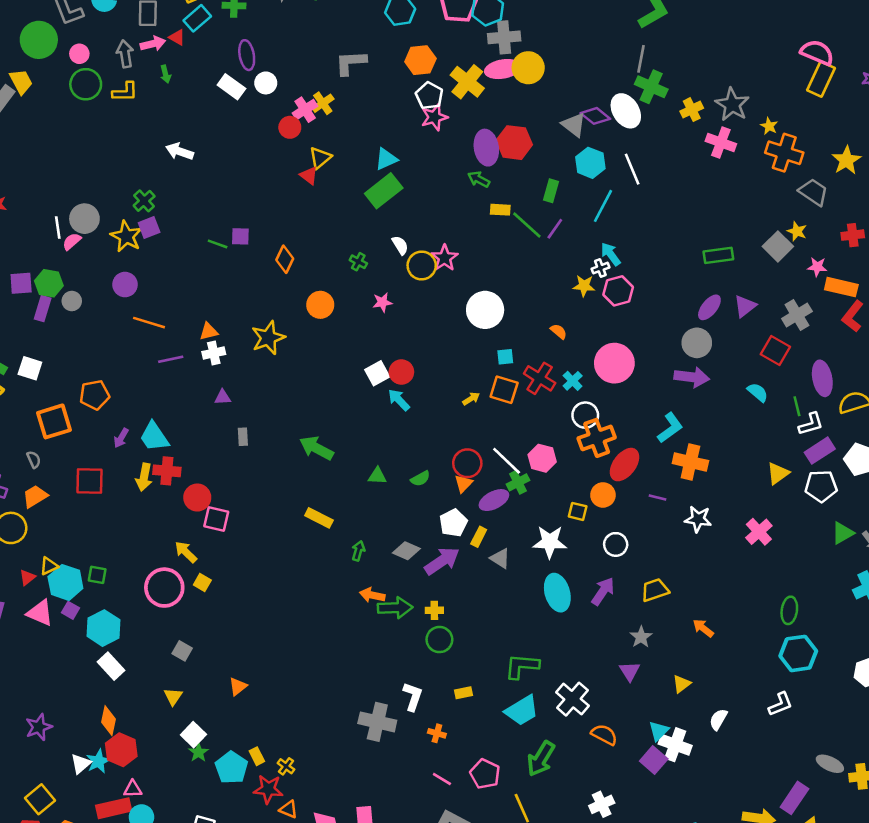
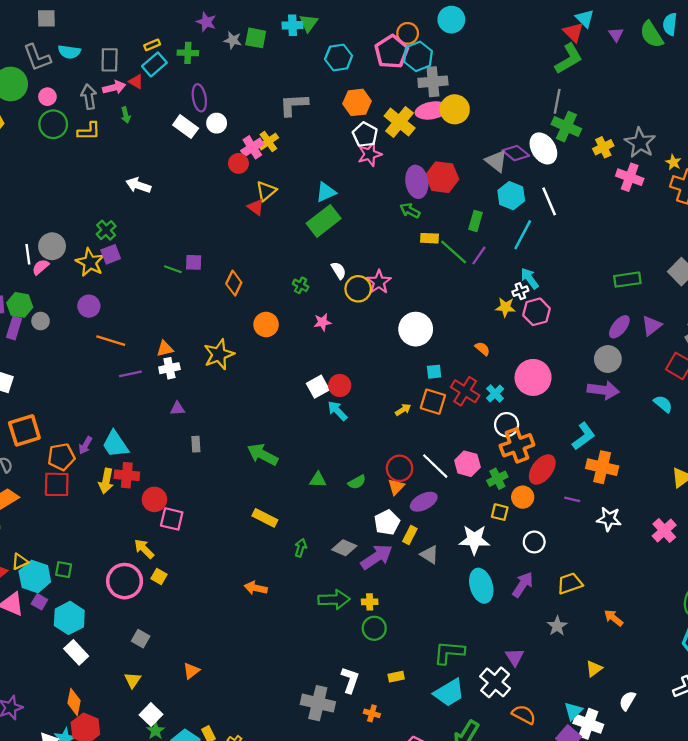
orange pentagon: (95, 395) -> (61, 457), moved
green cross: (518, 482) -> (497, 479), moved
orange arrow: (372, 595) -> (256, 588), moved
purple triangle: (630, 671) -> (515, 657), moved

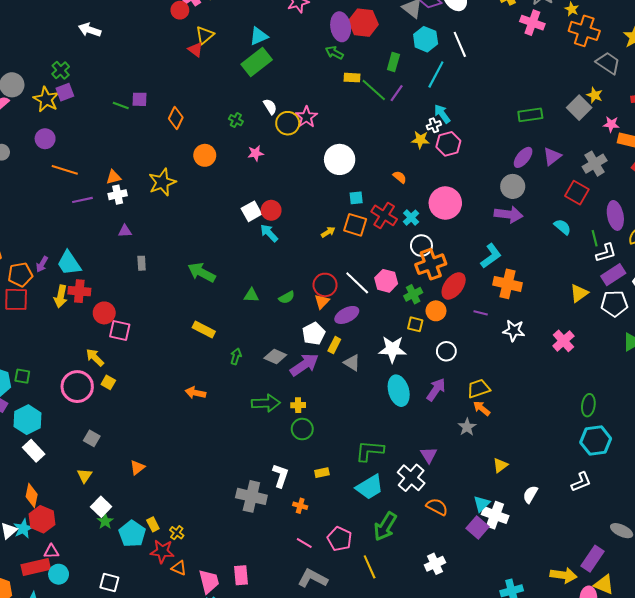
orange arrow: (614, 618) -> (482, 408), moved

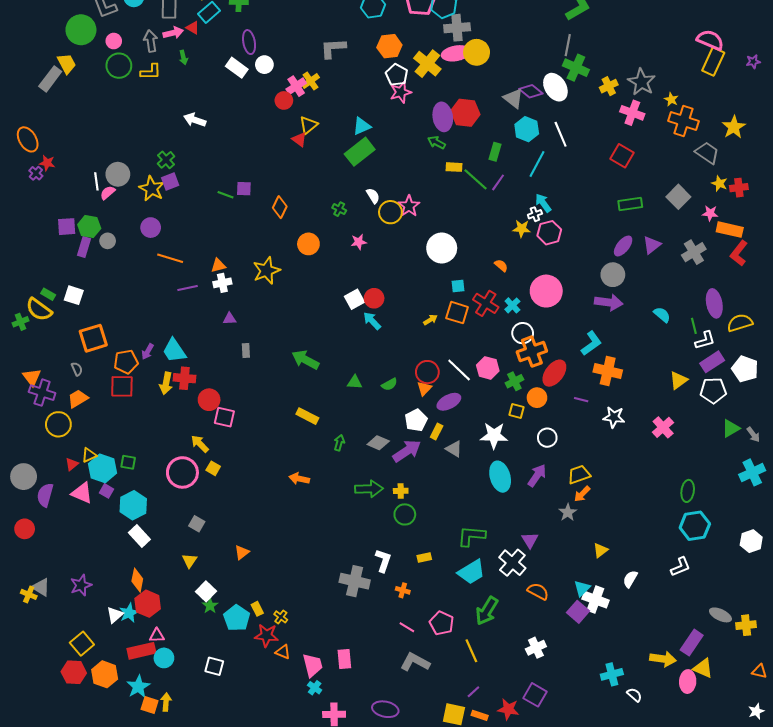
yellow star: (595, 95) -> (719, 183), moved
red square: (577, 193) -> (622, 156), moved
orange arrow: (482, 408) -> (582, 494), turned -84

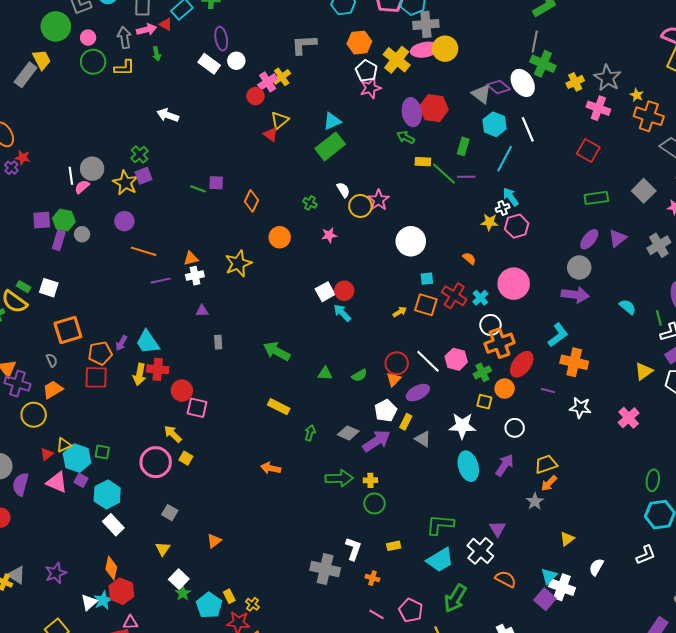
purple line: (498, 182) -> (466, 177), turned 54

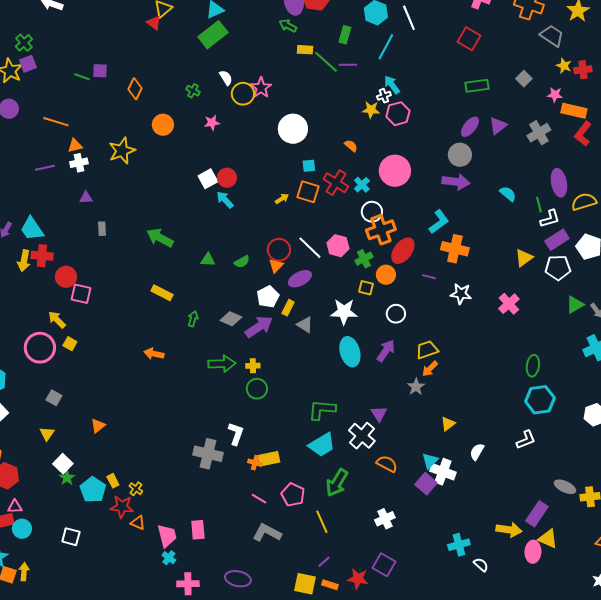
gray square: (644, 191) -> (524, 79), size x0.7
orange line: (144, 251) -> (56, 122), moved
yellow rectangle: (394, 546) -> (269, 459), moved, size x1.5

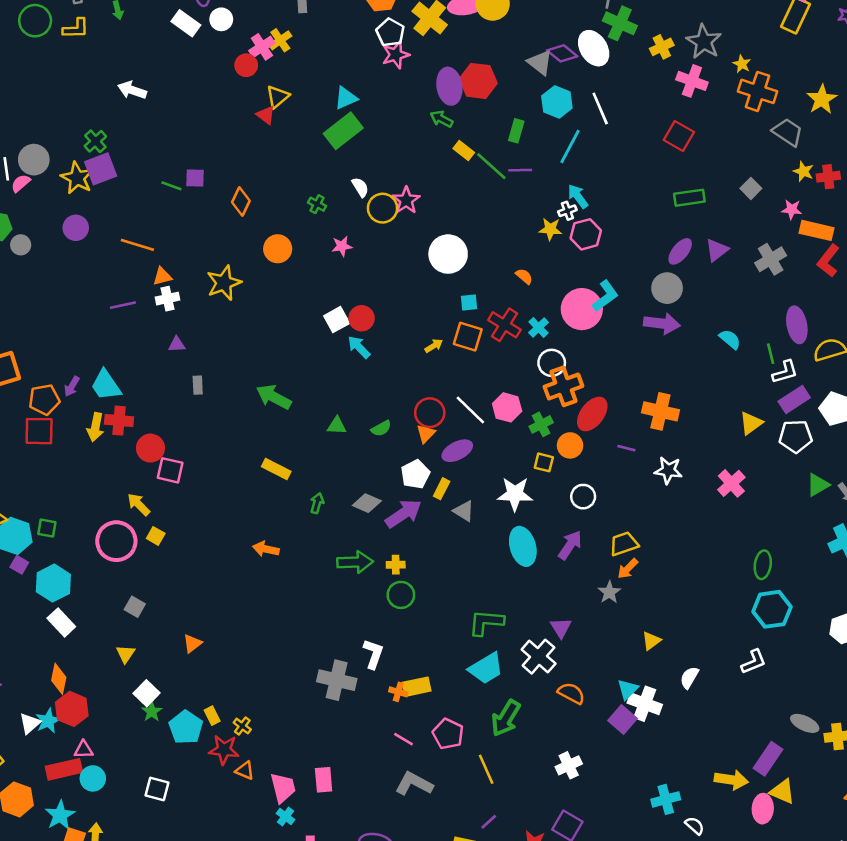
yellow rectangle: (305, 50) -> (464, 150), turned 35
purple square: (28, 64) -> (101, 169), size x1.4
cyan L-shape: (439, 222) -> (605, 296), moved

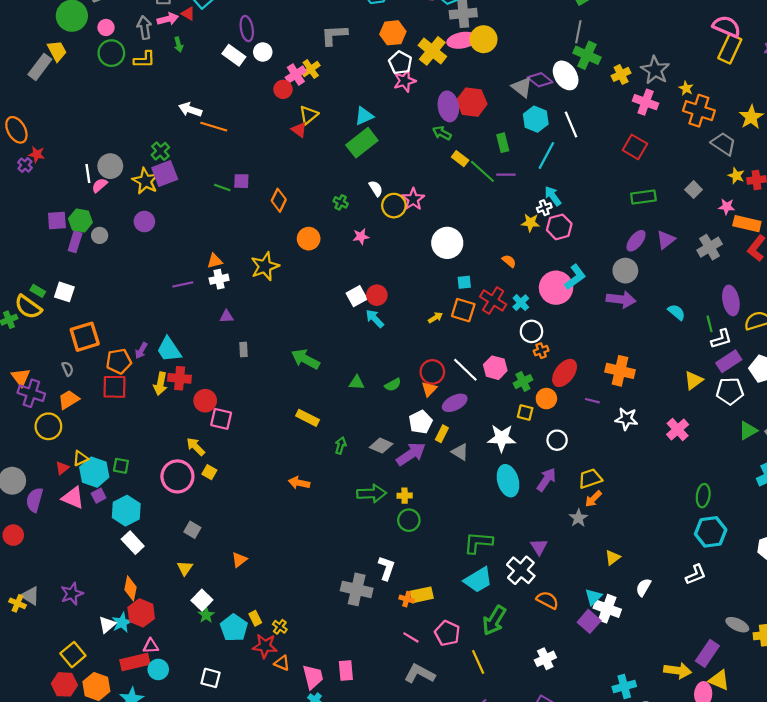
green rectangle: (516, 131) -> (503, 143), turned -30
orange line: (137, 245) -> (214, 127), moved
orange cross: (563, 386) -> (541, 351), size x0.5
purple square: (19, 565) -> (99, 496), turned 32

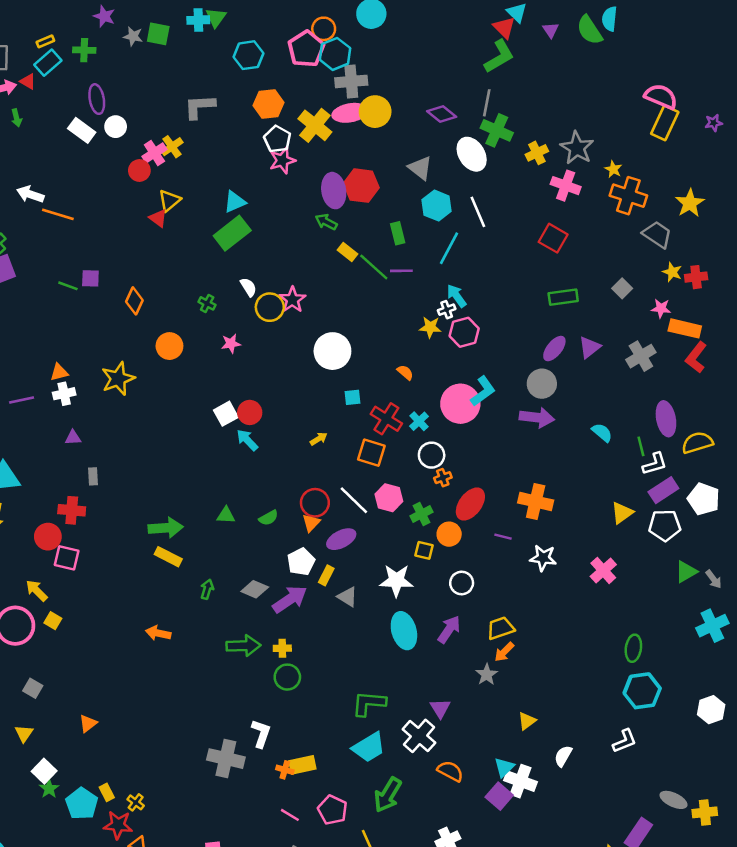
purple diamond: (540, 80) -> (442, 114), moved
orange square: (463, 310) -> (371, 453), moved
green arrow: (305, 359) -> (166, 528), moved, turned 148
red cross: (180, 378) -> (72, 510), moved

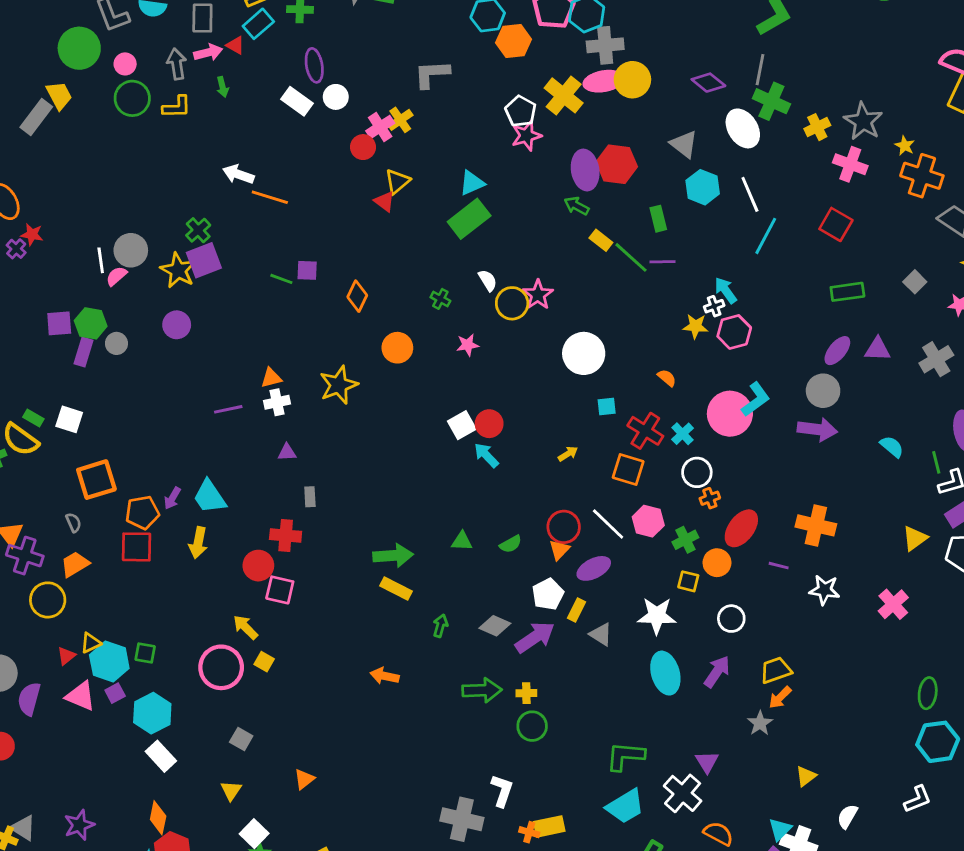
orange hexagon: (269, 104) -> (513, 41), moved
cyan line: (449, 248) -> (766, 236), moved
purple triangle: (589, 347) -> (878, 349), turned 40

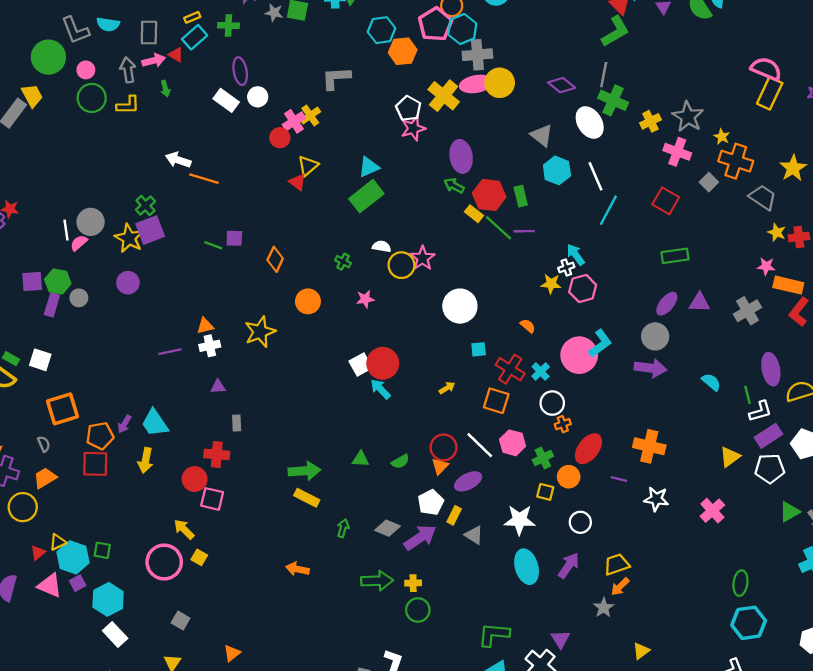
red hexagon: (617, 164) -> (489, 195), moved
white semicircle: (488, 280) -> (382, 246), turned -48
gray square: (915, 282) -> (709, 182), moved
red circle: (489, 424) -> (383, 363), size x1.4

